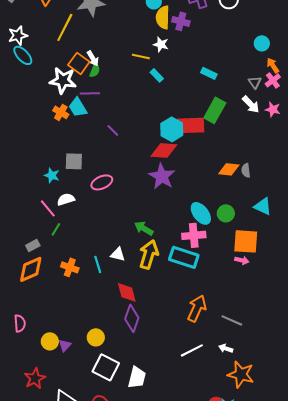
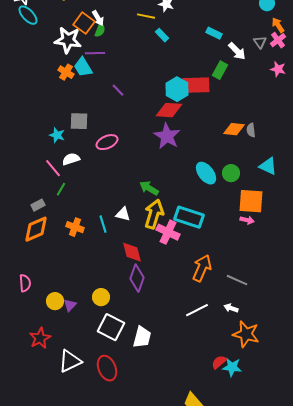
white arrow: (251, 104) -> (237, 51), moved
green rectangle: (215, 110) -> (220, 70), size x0.7
pink cross: (194, 235) -> (168, 232), moved, turned 30

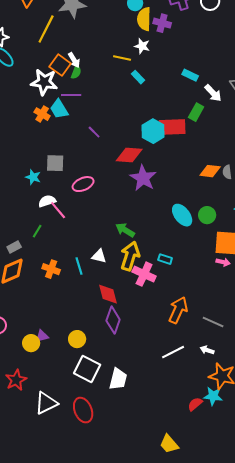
red diamond: (169, 110) -> (129, 155), moved
pink line: (53, 168) -> (58, 210), moved
cyan rectangle: (189, 217) -> (165, 259), size x0.5
purple triangle: (70, 305) -> (42, 336), moved, turned 32
cyan star: (232, 367) -> (213, 396), moved

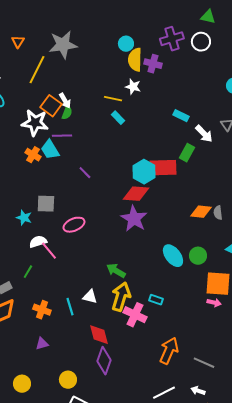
cyan rectangle: (138, 77) -> (118, 118), moved
red diamond: (129, 155) -> (136, 194), moved
purple triangle: (42, 336) -> (42, 344), moved

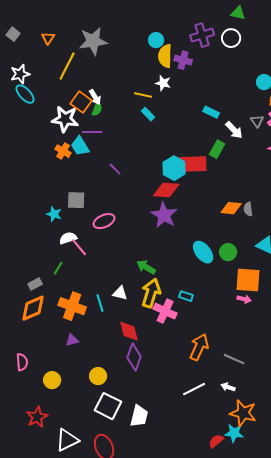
orange cross: (42, 310) -> (72, 306), size x1.5

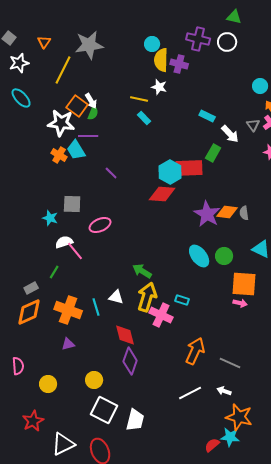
purple cross: (202, 35) -> (198, 39), turned 30
white star: (20, 74) -> (19, 63), moved
purple star: (164, 215) -> (207, 214), moved

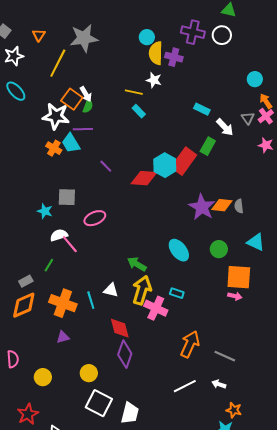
red rectangle: (189, 168) -> (184, 161), turned -52
red diamond: (162, 194) -> (144, 178), moved
cyan ellipse: (199, 256) -> (179, 250), moved
orange star: (239, 417) -> (234, 410), size x0.6

